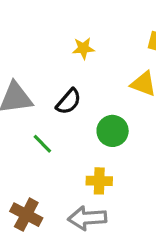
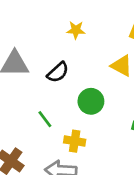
green line: (42, 144) -> (45, 119), moved

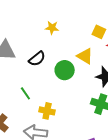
green circle: (91, 101) -> (65, 70), moved

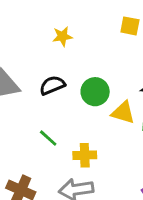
yellow triangle: (85, 56) -> (123, 112), moved
black semicircle: (37, 59) -> (52, 85), turned -150

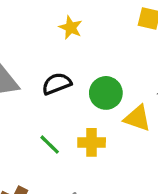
yellow star: (62, 36) -> (71, 28), turned 30
yellow cross: (85, 155) -> (92, 142), moved

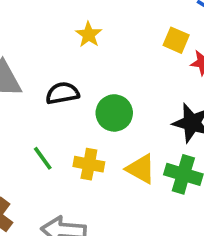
yellow triangle: (137, 118) -> (141, 169), moved

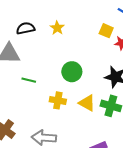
black semicircle: (62, 93) -> (26, 28), moved
green line: (43, 158) -> (29, 80), moved, turned -40

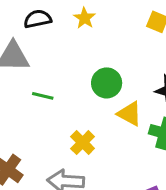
yellow cross: (58, 100) -> (83, 143), moved, turned 35
yellow triangle: (87, 103) -> (130, 114), moved

